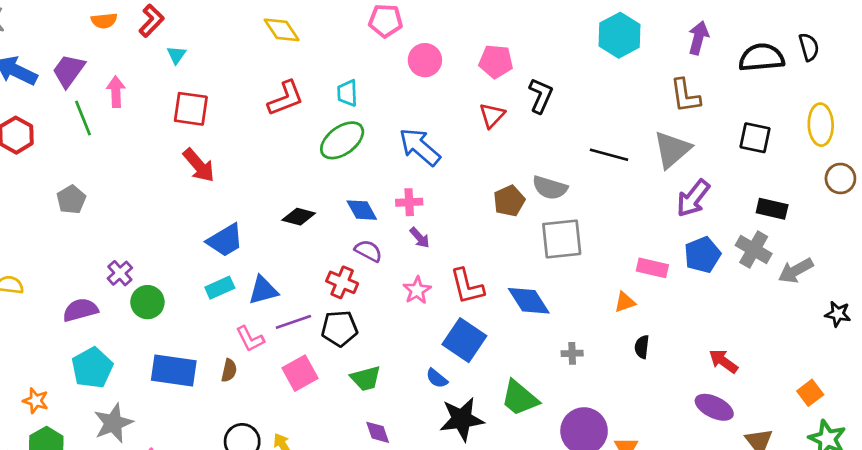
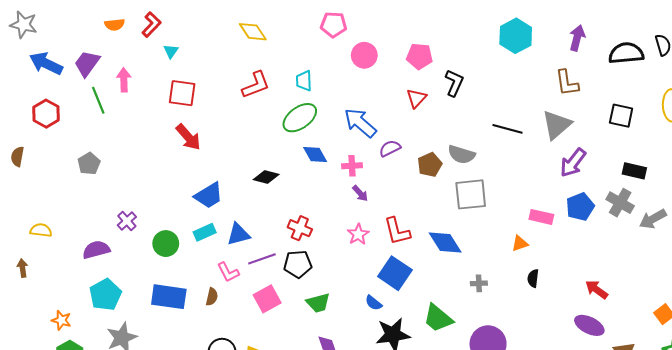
blue diamond: (362, 210) -> (315, 155), moved
purple semicircle: (368, 251) -> (390, 148), moved, turned -55
green circle: (147, 302) -> (166, 244), moved

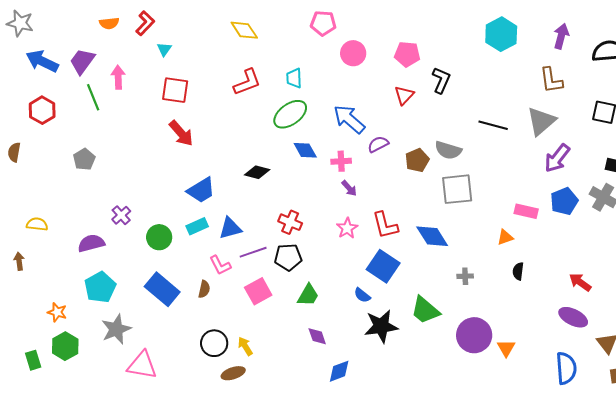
blue rectangle: (169, 297) -> (162, 289), turned 32
green trapezoid: (318, 303) -> (308, 295), turned -45

